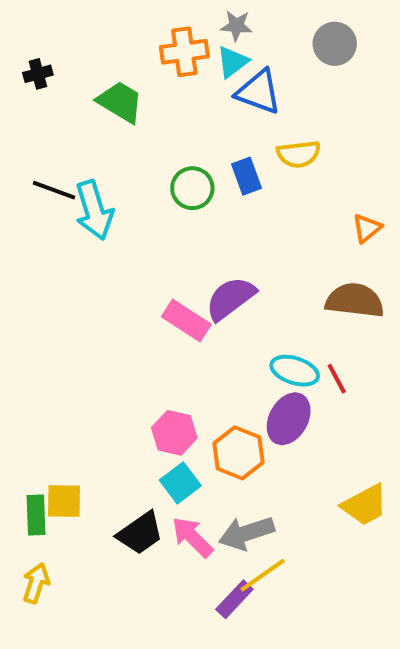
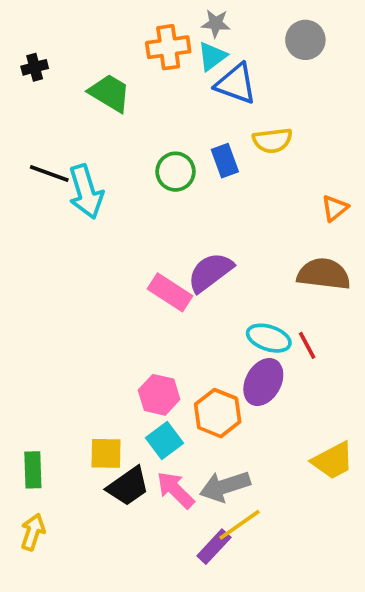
yellow square: (64, 501) -> (106, 453), moved

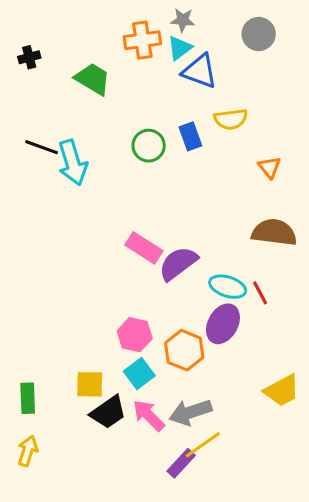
orange triangle: (335, 208) -> (269, 167), moved, turned -30
purple semicircle: (210, 272) -> (178, 263), moved

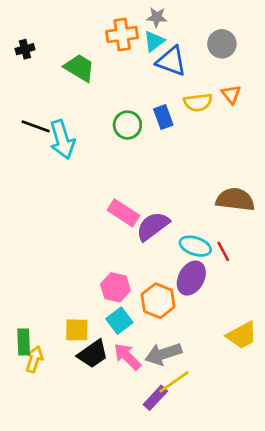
gray circle: (259, 34) -> (222, 44), moved
orange triangle: (269, 167) -> (231, 94), moved
yellow arrow: (28, 451) -> (34, 359), moved

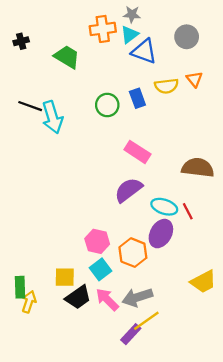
pink rectangle: (123, 213) -> (137, 152), moved

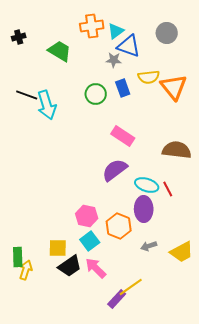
gray star: (132, 14) -> (114, 60), moved
orange triangle: (194, 79) -> (174, 87), moved, size x1.8
purple ellipse: (161, 234) -> (144, 209), turned -30
gray arrow: (137, 297) -> (149, 246), moved, size x0.6

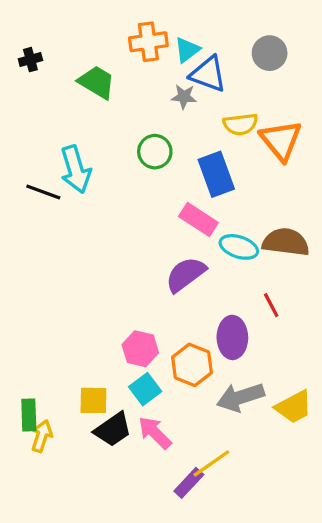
blue rectangle: (123, 88) -> (216, 174), moved, size x1.5
black line: (27, 95) -> (43, 192), moved
cyan ellipse: (147, 185) -> (239, 247), moved
gray arrow: (149, 246) -> (240, 397), size x1.8

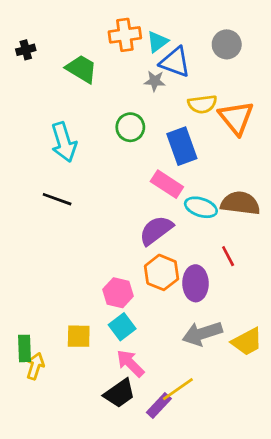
black line: (43, 192) -> (57, 199), moved
orange hexagon: (192, 365) -> (162, 272), moved
black trapezoid: (113, 430) -> (119, 393), moved

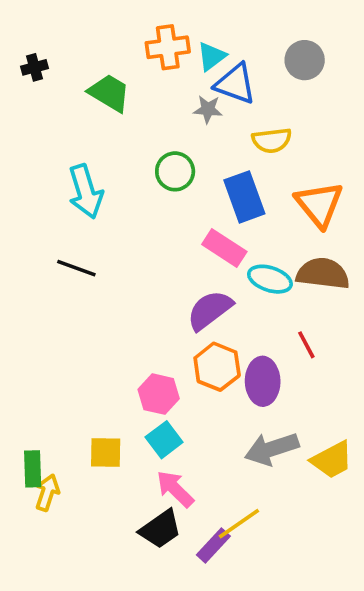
orange triangle: (236, 118) -> (319, 204), moved

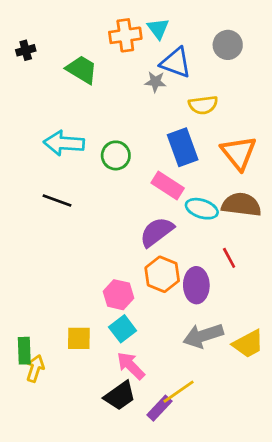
cyan triangle: (212, 56) -> (158, 29), moved, turned -30
green circle: (175, 171) -> (116, 155), moved
cyan arrow: (86, 191) -> (64, 143), turned 111

